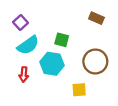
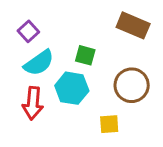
brown rectangle: (96, 18) -> (133, 25), size x1.5
red arrow: (24, 75) -> (33, 103), size x1.5

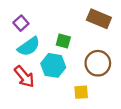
red arrow: (33, 103) -> (24, 77), turned -45

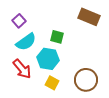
brown circle: (98, 63) -> (86, 80), moved
yellow square: (81, 92) -> (52, 83), moved, turned 32

